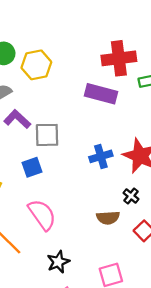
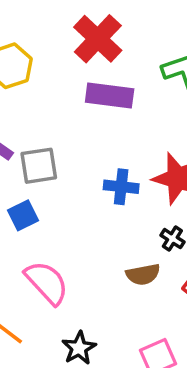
red cross: (119, 58) -> (98, 39), moved, turned -32
blue cross: (101, 156) -> (121, 187), turned 30

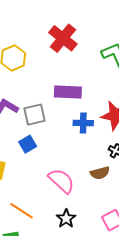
purple rectangle: (110, 96) -> (68, 92), moved
pink semicircle: (47, 283) -> (61, 181), moved

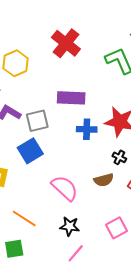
blue square: (28, 144) -> (30, 151), size x1.4
black star: (66, 219) -> (70, 226), turned -30

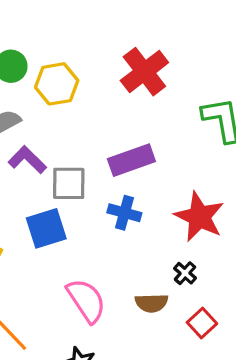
purple rectangle: (71, 98) -> (131, 160), turned -36
blue cross: (87, 129) -> (124, 213), moved

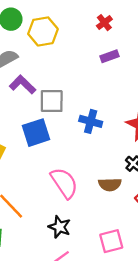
red cross: (144, 72) -> (104, 23), size x0.5
purple rectangle: (131, 160) -> (109, 56), moved, size x0.6

